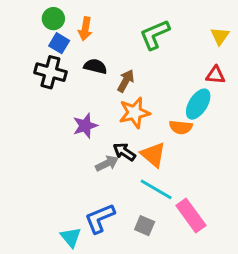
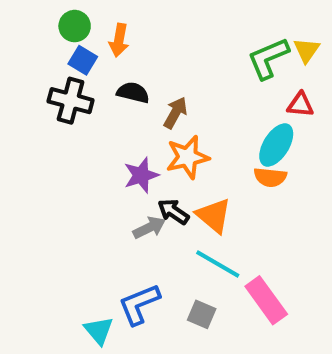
green L-shape: (155, 35) -> (268, 58), moved
purple star: (85, 126) -> (141, 175), moved
orange semicircle: (181, 127) -> (270, 177), moved

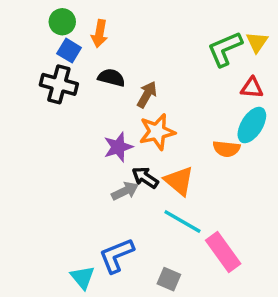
cyan ellipse: (276, 145) -> (252, 125), moved
gray square: (202, 314) -> (169, 279), moved

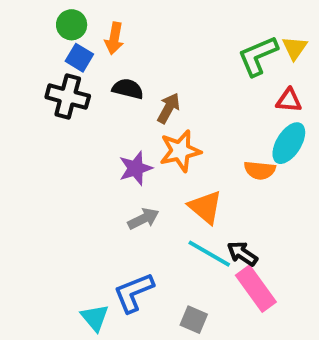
black arrow: (145, 177) -> (242, 254), moved

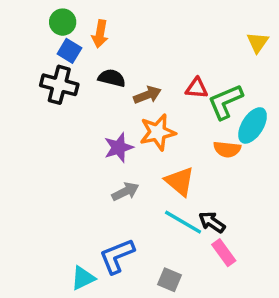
green L-shape: (258, 56) -> (225, 102), moved
red triangle: (289, 100) -> (197, 88), moved
brown arrow: (169, 108) -> (147, 95), turned 40
pink rectangle: (256, 289) -> (224, 253), size x0.7
cyan triangle: (95, 318) -> (83, 278), turned 44

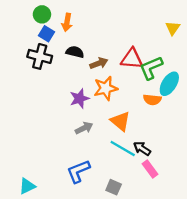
red triangle: (197, 88) -> (132, 59), size x1.5
cyan triangle: (83, 278) -> (27, 186), moved

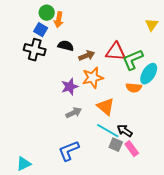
green circle: (42, 14) -> (47, 13), moved
gray square: (114, 187) -> (116, 145), moved

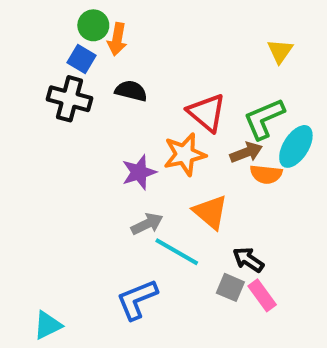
yellow triangle: (152, 25) -> (280, 51), moved
red triangle: (116, 52) -> (207, 113), moved, turned 35
brown arrow: (87, 56) -> (246, 152), moved
cyan line: (108, 131) -> (177, 252), moved

